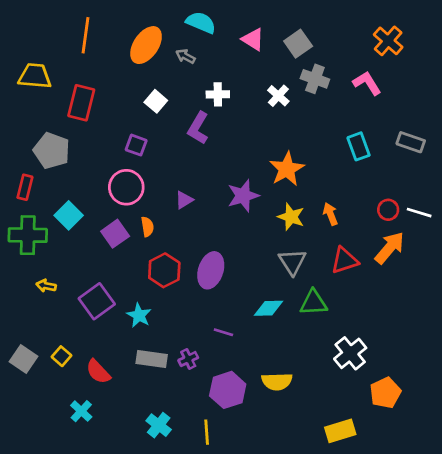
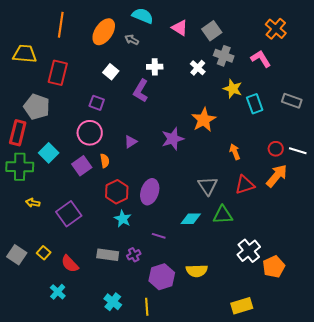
red rectangle: (25, 187) -> (18, 133), size x1.4
yellow star: (291, 217) -> (233, 89), moved
cyan star: (139, 315) -> (123, 219), moved
orange pentagon: (385, 393) -> (274, 267), moved

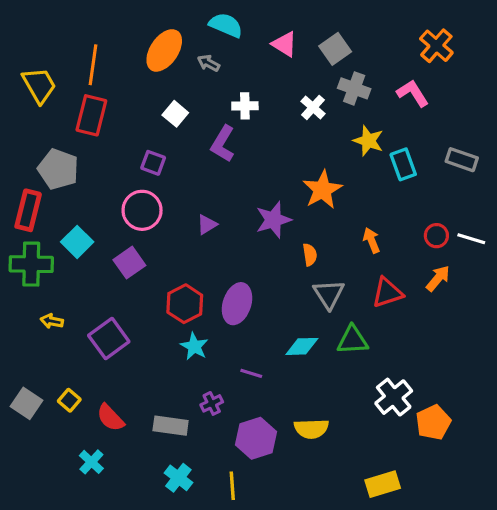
orange line: (61, 25) -> (93, 65), moved
yellow trapezoid: (25, 54) -> (39, 85), turned 55
orange semicircle: (105, 161) -> (310, 255), moved
orange arrow: (277, 176) -> (438, 278), size x0.7
gray rectangle: (108, 255) -> (171, 426), moved

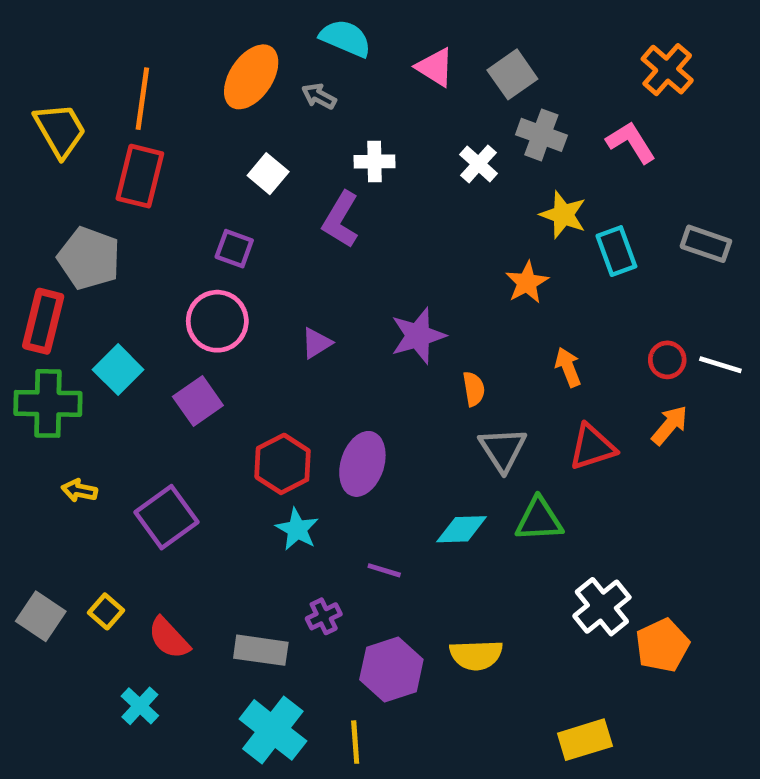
orange star: (322, 190) -> (527, 282), moved, size x0.7
cyan cross: (178, 478) -> (273, 730), size x1.5

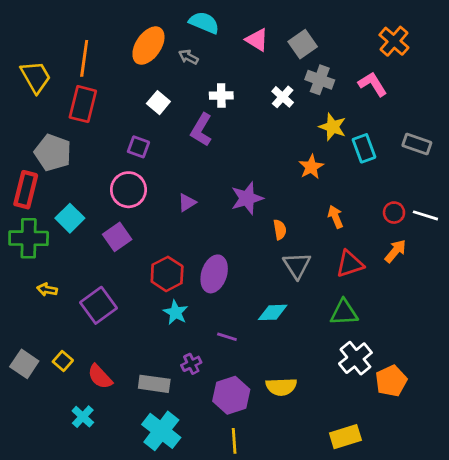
green triangle: (539, 520) -> (344, 312), moved
yellow line: (355, 742) -> (234, 441), moved

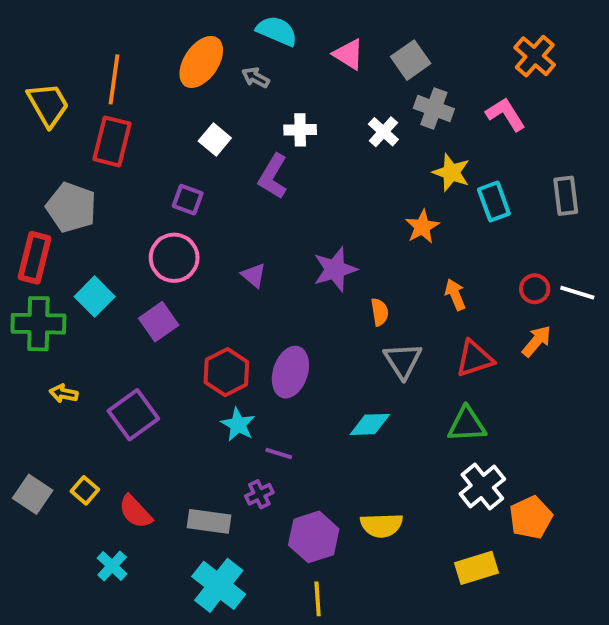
gray rectangle: (417, 144) -> (566, 196), turned 64
purple triangle: (187, 203) -> (254, 275), turned -48
purple line: (227, 337) -> (279, 454), moved
yellow rectangle: (345, 437) -> (477, 568), moved

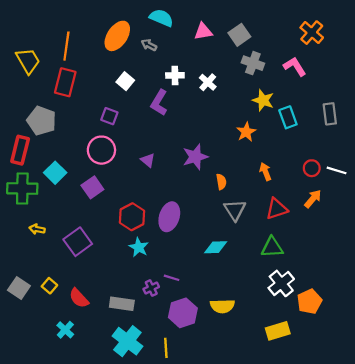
pink triangle: (349, 54) -> (203, 31), turned -42
white cross: (383, 132) -> (208, 82), moved
purple line: (279, 454) -> (172, 278), moved
yellow line: (318, 599) -> (166, 348), moved

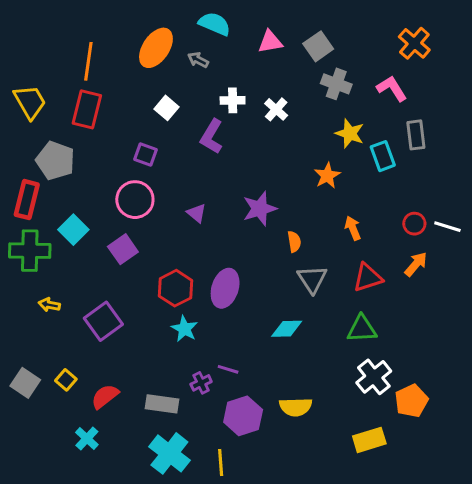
yellow trapezoid: (28, 61) -> (30, 102), moved
gray rectangle: (330, 114) -> (416, 135), moved
red semicircle: (79, 298) -> (105, 396), turned 95

